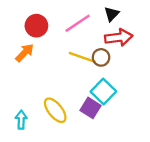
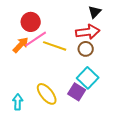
pink line: (78, 23) -> (36, 39), moved
red arrow: (119, 37) -> (88, 32), moved
yellow line: (82, 57) -> (55, 46), moved

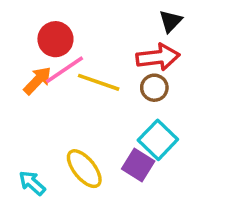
cyan arrow: (18, 102) -> (32, 183), turned -49

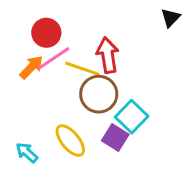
black triangle: (171, 21) -> (171, 18), moved
red arrow: (158, 57) -> (108, 55), moved, turned -92
brown circle: (154, 88) -> (99, 94), moved, size x1.6

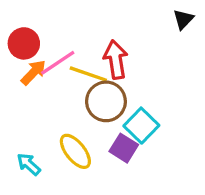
red circle: (46, 33) -> (24, 43), moved

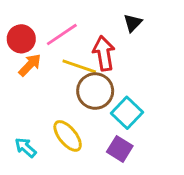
black triangle: (183, 19) -> (133, 23), moved
pink line: (58, 63) -> (62, 35), moved
purple square: (124, 148) -> (120, 149), moved

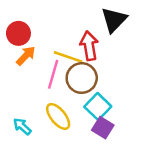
black triangle: (133, 23) -> (114, 20), size x1.6
pink line: (62, 35) -> (53, 74), moved, turned -40
cyan square: (127, 113) -> (98, 107), moved

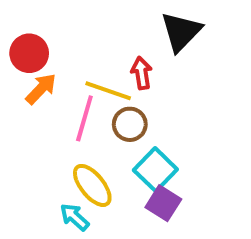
red arrow: (89, 46) -> (142, 73), size x0.7
brown circle: (82, 78) -> (130, 124), size x0.7
cyan arrow: (22, 126) -> (75, 217), moved

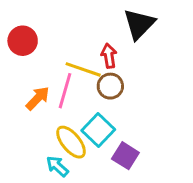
orange arrow: (41, 89) -> (38, 98), moved
brown circle: (130, 124) -> (110, 86), moved
cyan square: (155, 170) -> (98, 130), moved

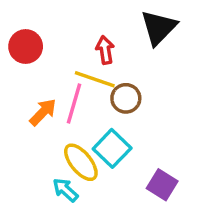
red arrow: (109, 56) -> (105, 50), moved
purple square: (125, 156) -> (162, 185), moved

